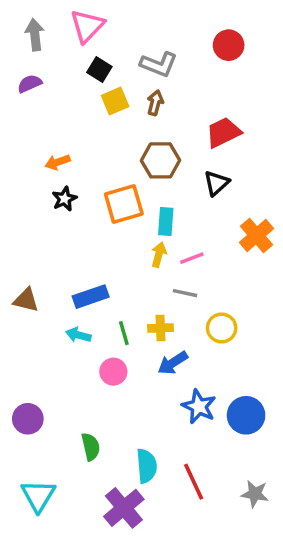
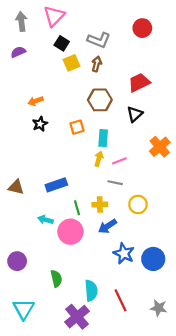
orange square: (124, 204) -> (77, 127), size x0.6
cyan arrow: (78, 335) -> (45, 220), moved
pink circle: (113, 372) -> (70, 232), size x1.5

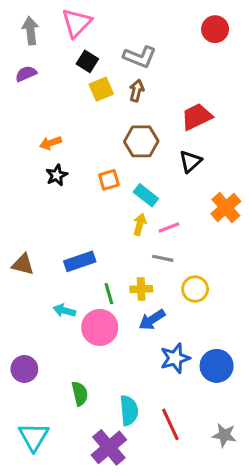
red circle: (142, 28) -> (215, 29), moved
cyan rectangle: (103, 138) -> (146, 195), turned -56
blue star: (124, 253) -> (175, 358), turned 30

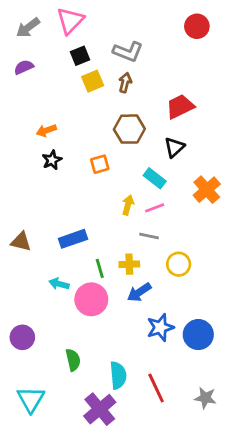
gray arrow: (31, 31) -> (28, 28), turned -120
black square: (87, 61) -> (80, 56), turned 36
cyan rectangle: (146, 195) -> (155, 178), moved

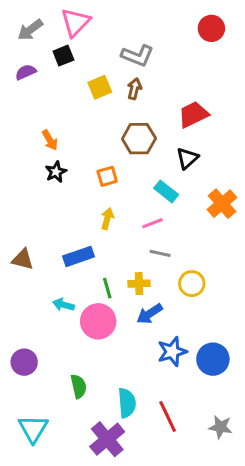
black square: (80, 56) -> (63, 56), moved
orange arrow: (46, 130) -> (50, 140), turned -102
yellow arrow: (128, 205) -> (107, 219), moved
pink line: (155, 208) -> (153, 223), moved

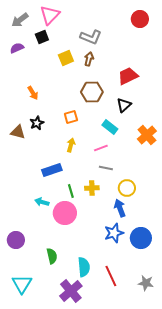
black star: (56, 172) -> (37, 123), moved
brown triangle: (23, 259) -> (18, 132), moved
blue arrow: (150, 314) -> (120, 208), moved, turned 102

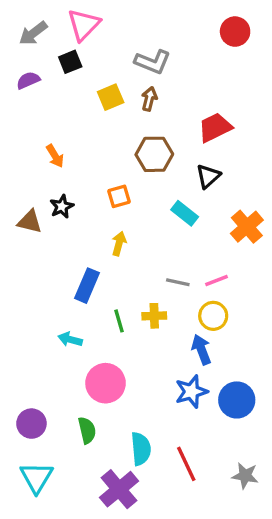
pink line: (101, 148) -> (217, 281), moved
blue rectangle: (52, 170) -> (87, 286), turned -48
pink circle: (65, 213) -> (106, 383), moved
purple circle: (16, 240) -> (31, 424), moved

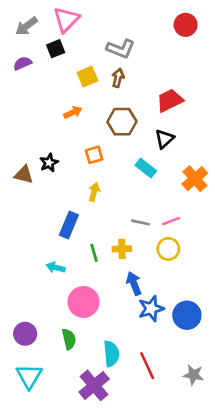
orange arrow: (55, 156) -> (73, 112), moved, turned -84
blue arrow: (201, 350) -> (134, 283), moved

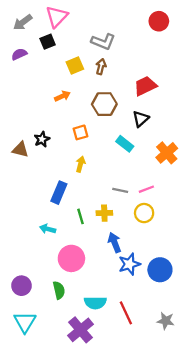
cyan semicircle: (111, 354) -> (95, 303), turned 95

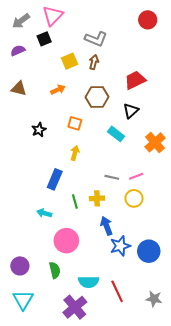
orange square: (81, 132) -> (75, 123), turned 32
brown triangle: (20, 149) -> (19, 89), moved

